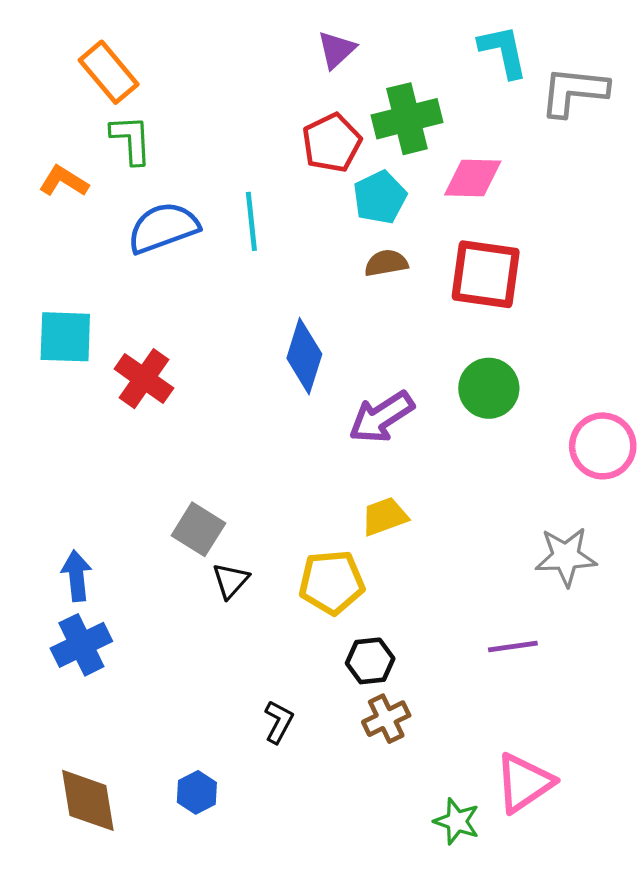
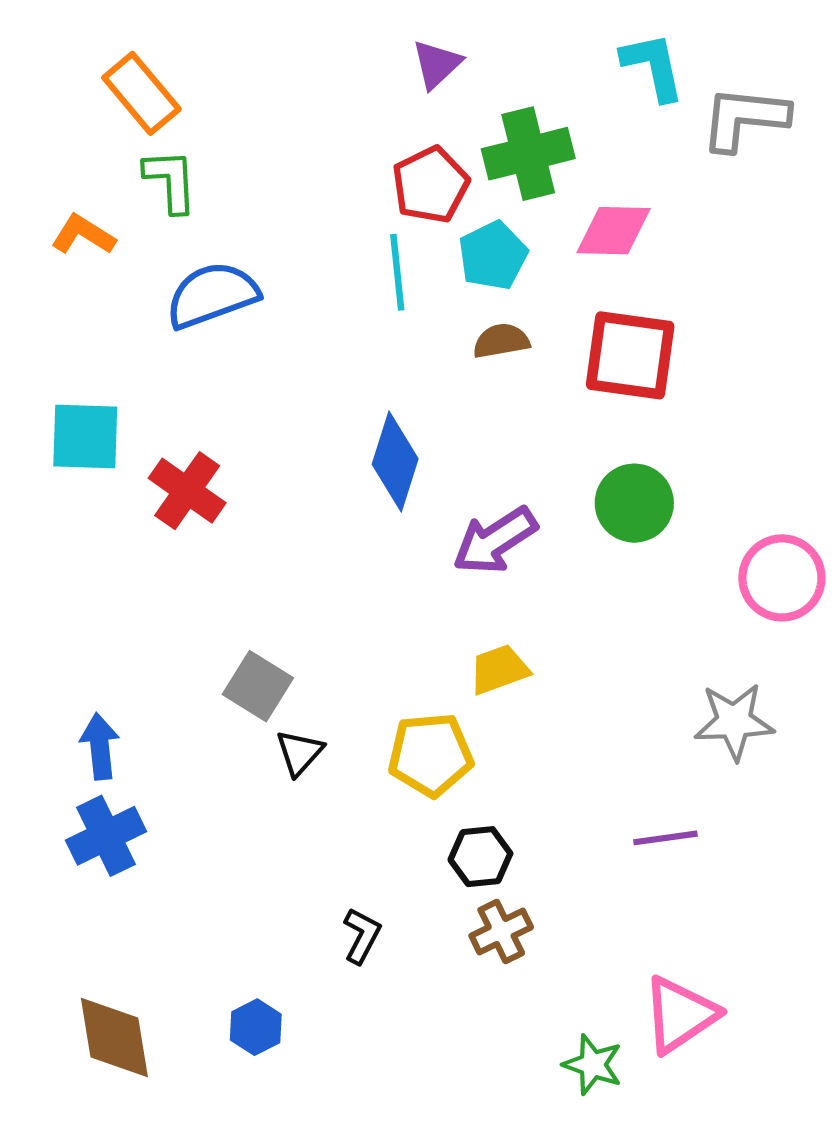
cyan line: (251, 221) -> (397, 272), moved

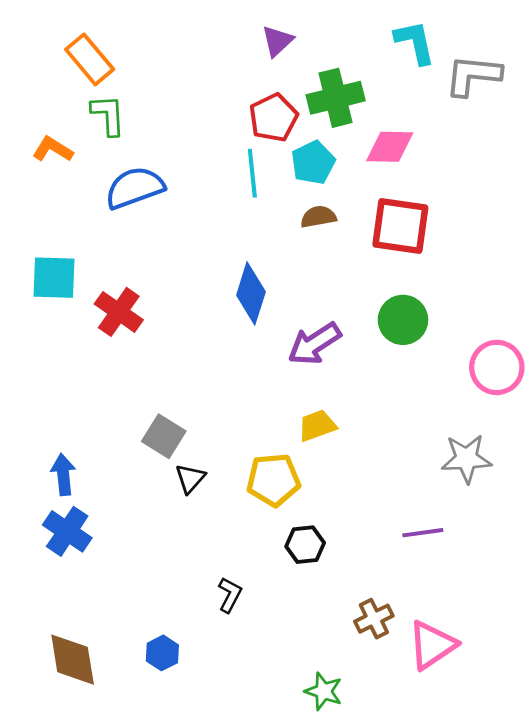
blue cross: (106, 836) -> (67, 531), turned -30
brown cross: (501, 931) -> (374, 619), moved
green star: (593, 1065) -> (324, 691), moved

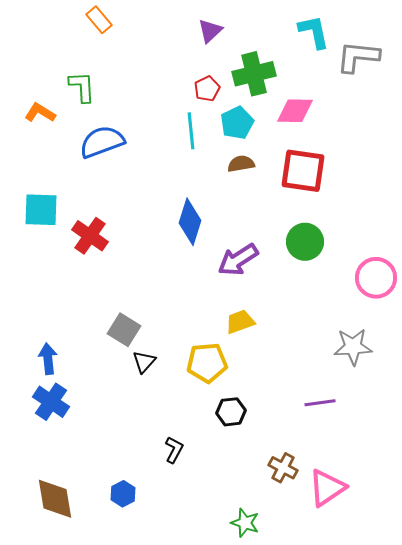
orange rectangle: (90, 59) -> (99, 20), moved, size x0.7
red pentagon: (273, 118) -> (207, 89), size x0.7
brown cross: (374, 619) -> (283, 468), turned -36

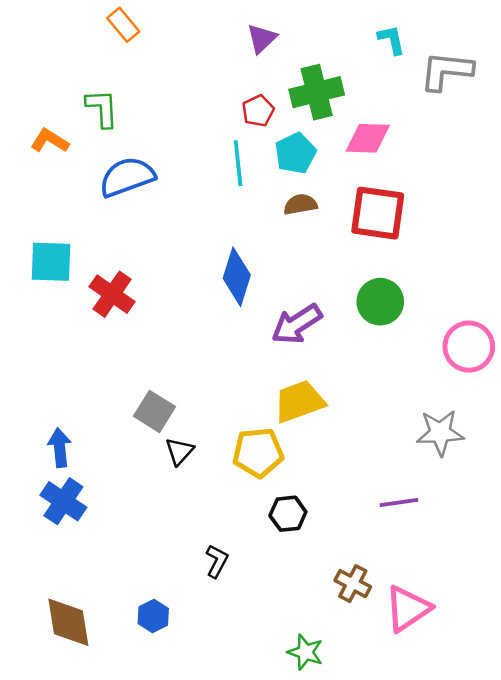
cyan L-shape: (314, 32) -> (391, 40), size x0.7
yellow trapezoid: (240, 322) -> (299, 401), size x1.4

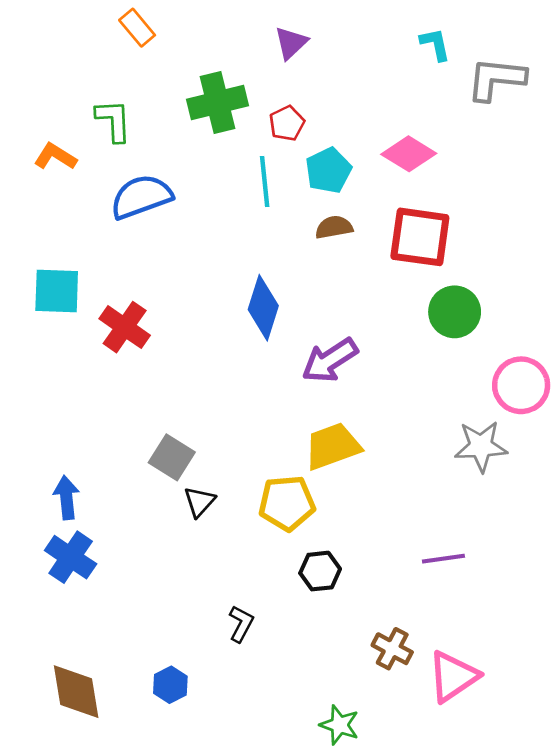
green cross: (317, 92) -> (218, 102), moved
pink diamond: (368, 138) -> (409, 154), turned 30
green circle: (380, 302) -> (455, 312), moved
gray star: (440, 433) -> (481, 446), moved

